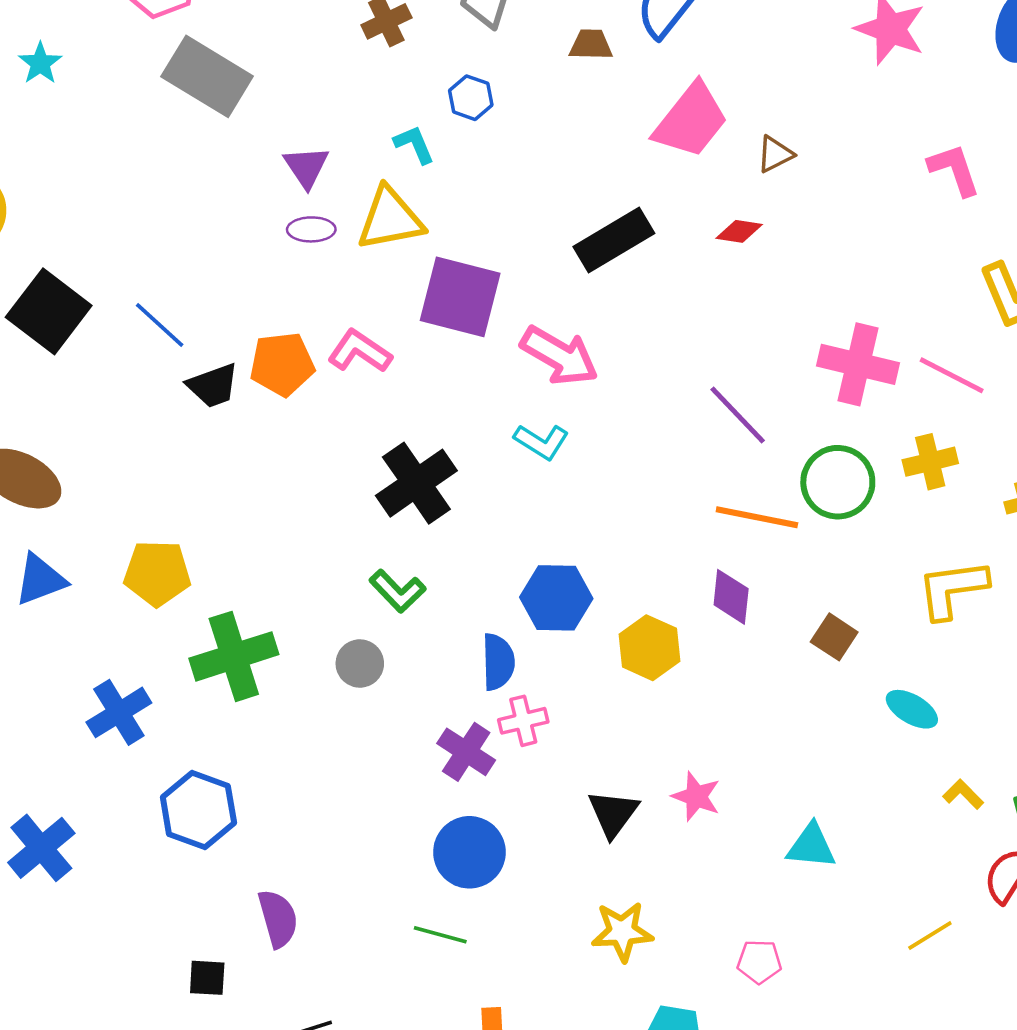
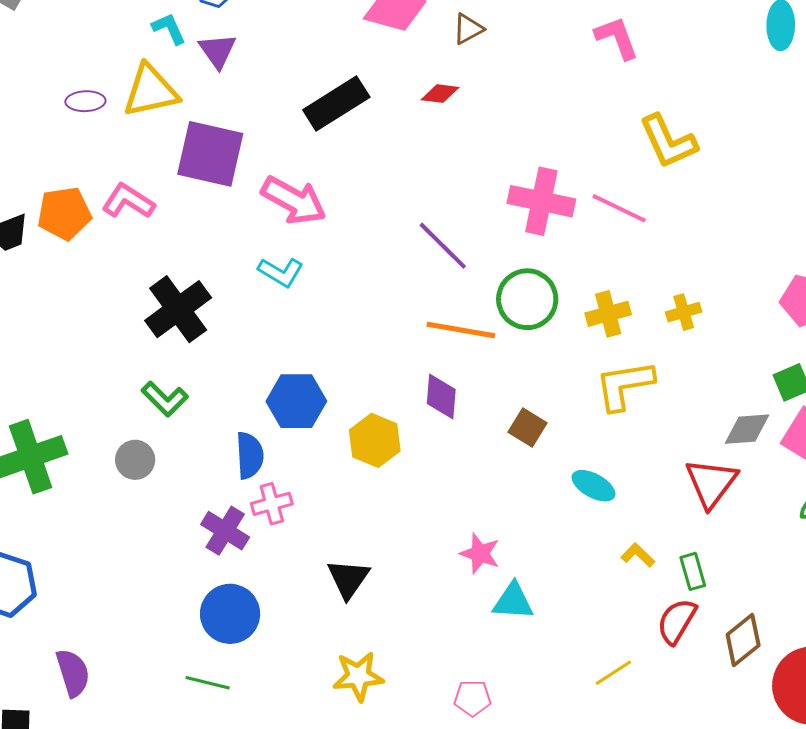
purple triangle: (306, 167) -> (218, 51), moved
yellow cross: (930, 462) -> (608, 314), moved
pink star: (696, 796) -> (480, 554), moved

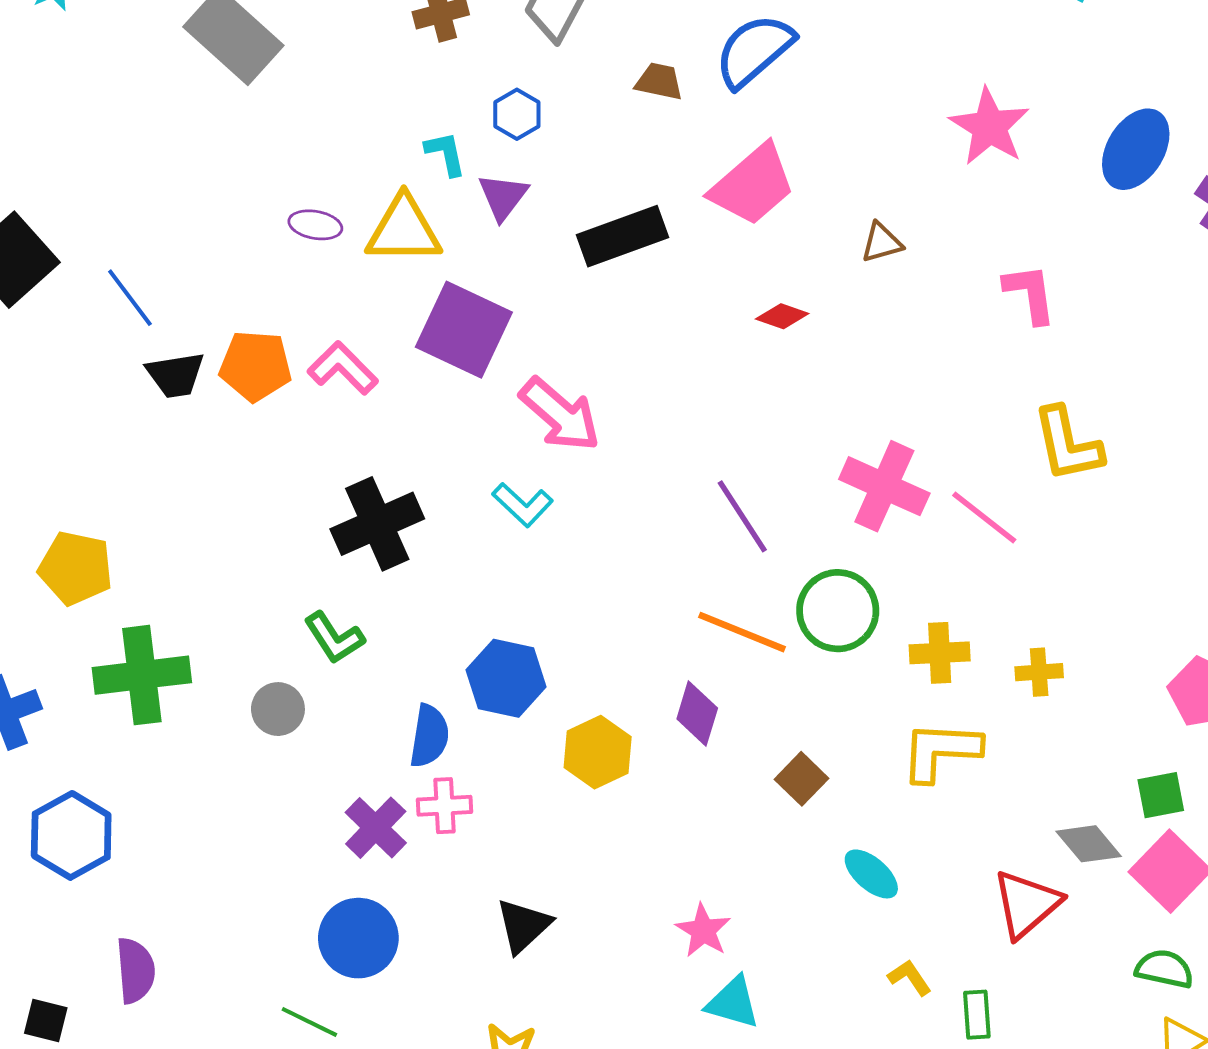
brown triangle: (468, 29) -> (882, 243), moved
black rectangle: (336, 103) -> (623, 236), moved
gray diamond: (747, 429) -> (1089, 844), turned 42

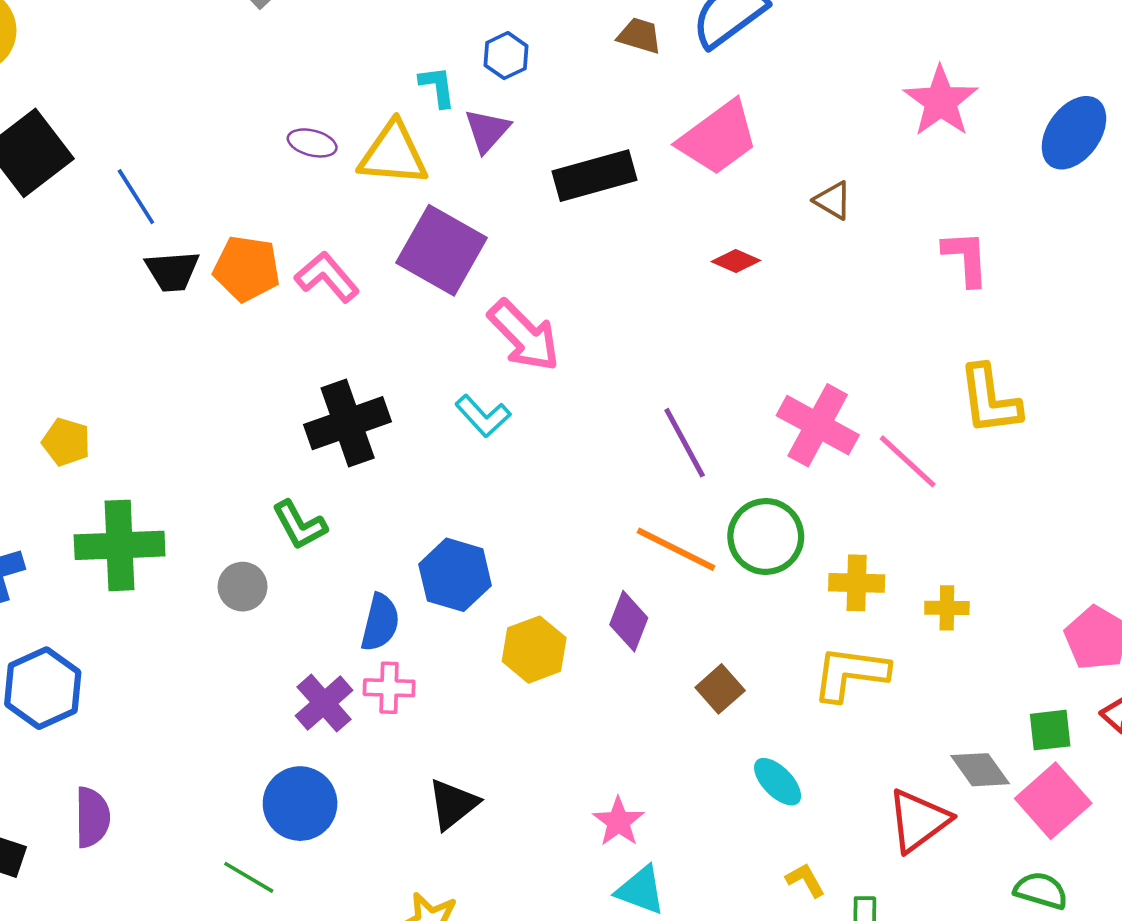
brown triangle: (882, 243) -> (833, 200), turned 42
yellow pentagon: (76, 568) -> (66, 442), size x0.7

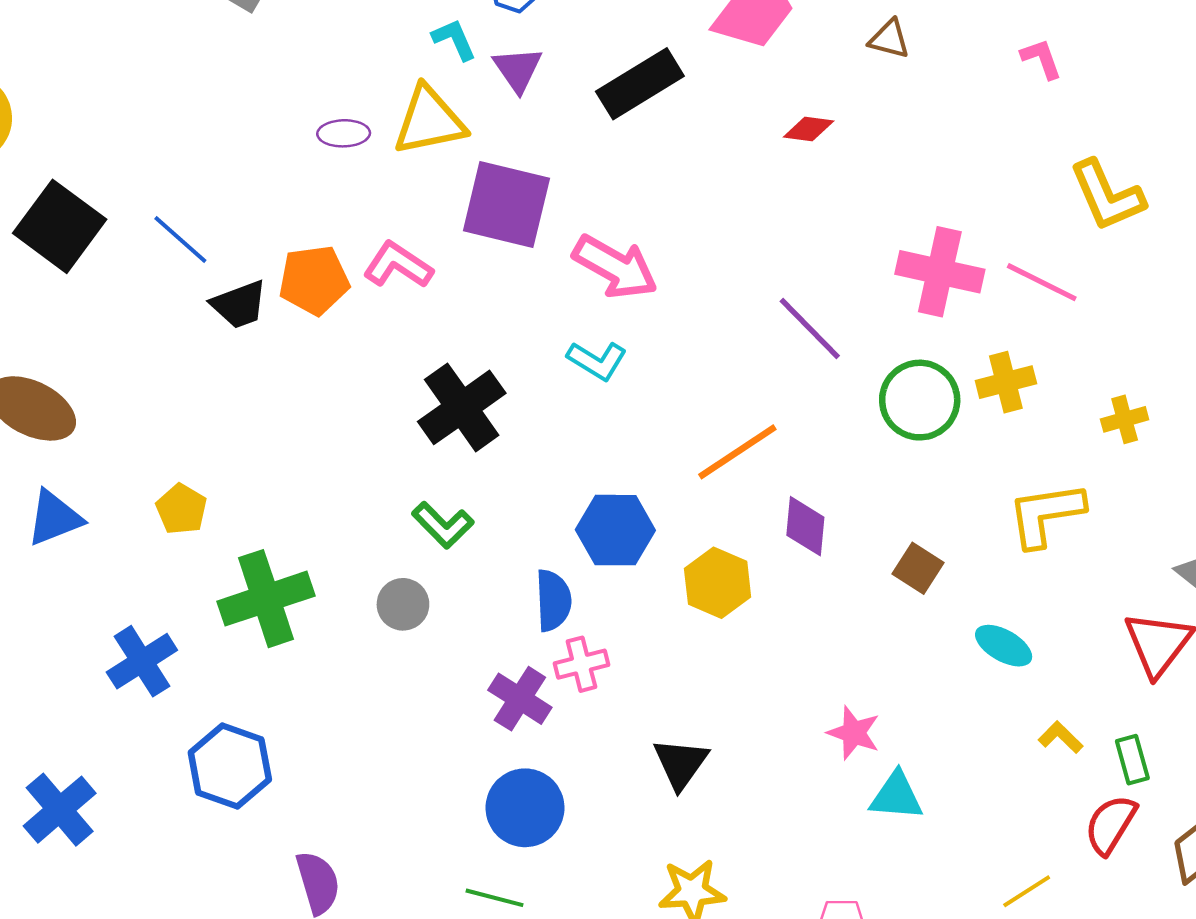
pink L-shape: (966, 258) -> (1041, 59), size x0.7
yellow pentagon: (66, 442) -> (181, 509), turned 30
orange line: (676, 549) -> (737, 452), moved, turned -44
yellow cross: (857, 583) -> (1006, 382), moved

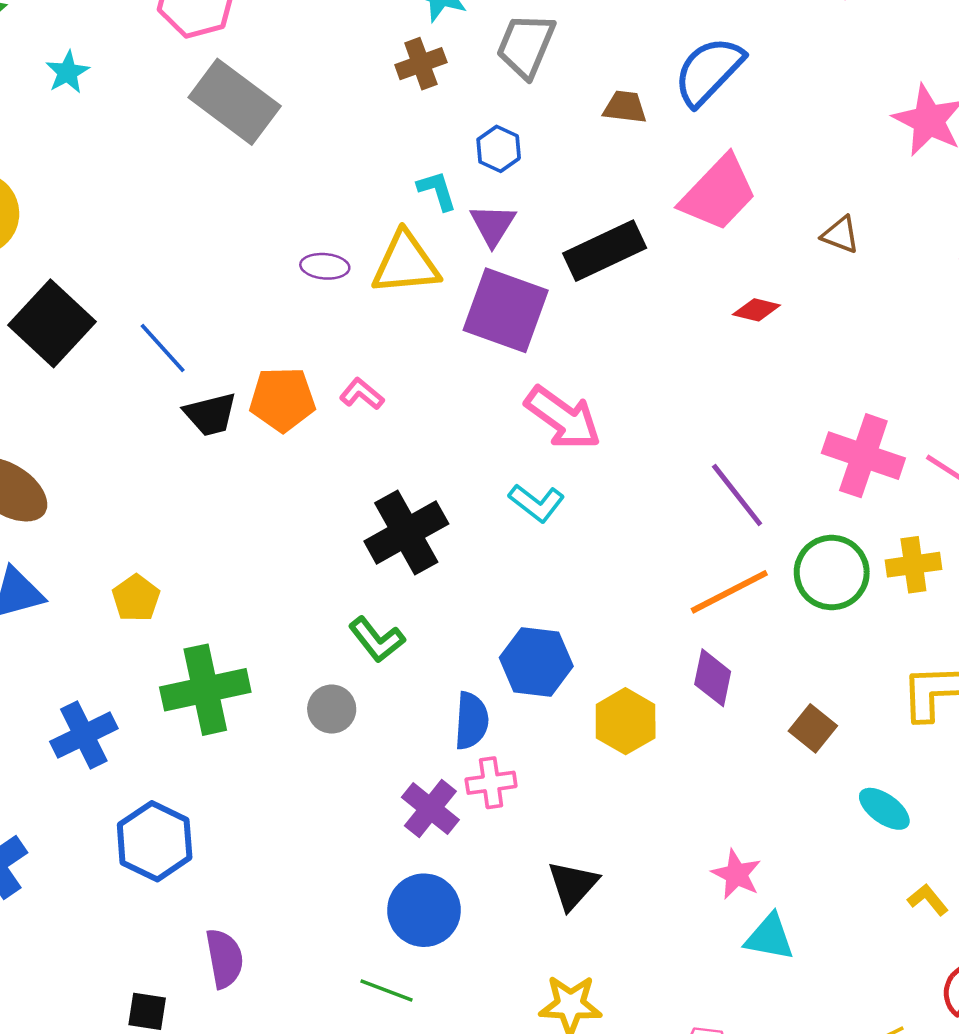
purple square: (506, 204) -> (506, 310), moved
pink L-shape: (398, 265) -> (362, 394), size x0.7
orange line: (737, 452) -> (729, 592), moved

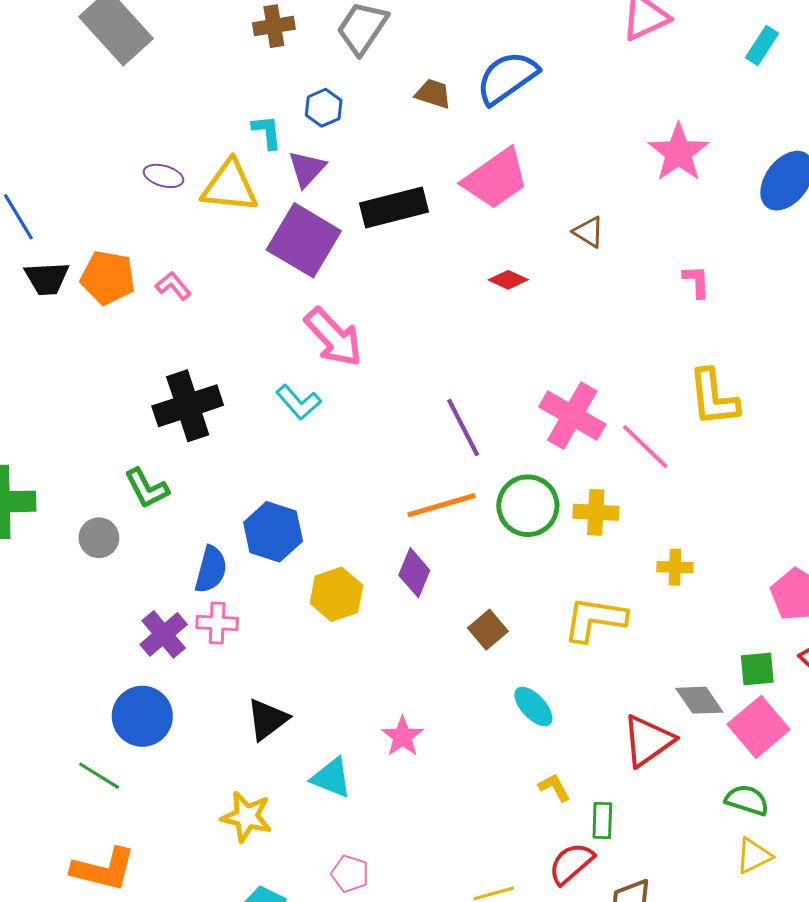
cyan triangle: (770, 937) -> (332, 778), moved

